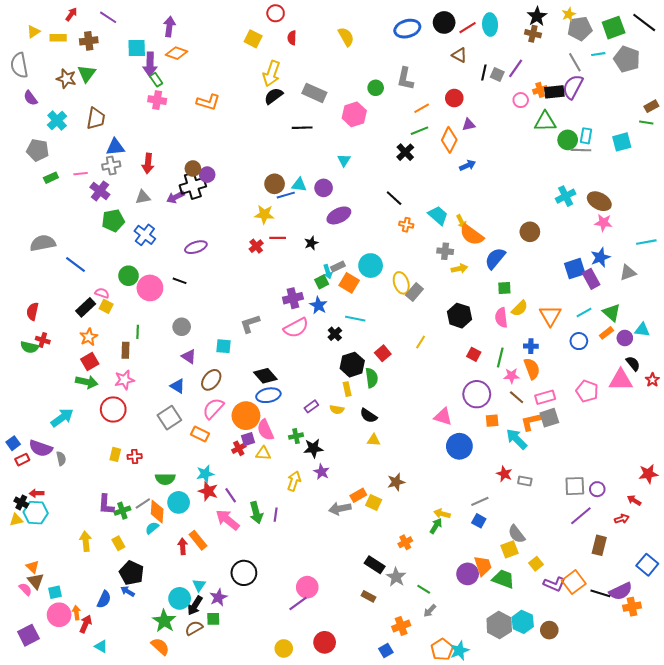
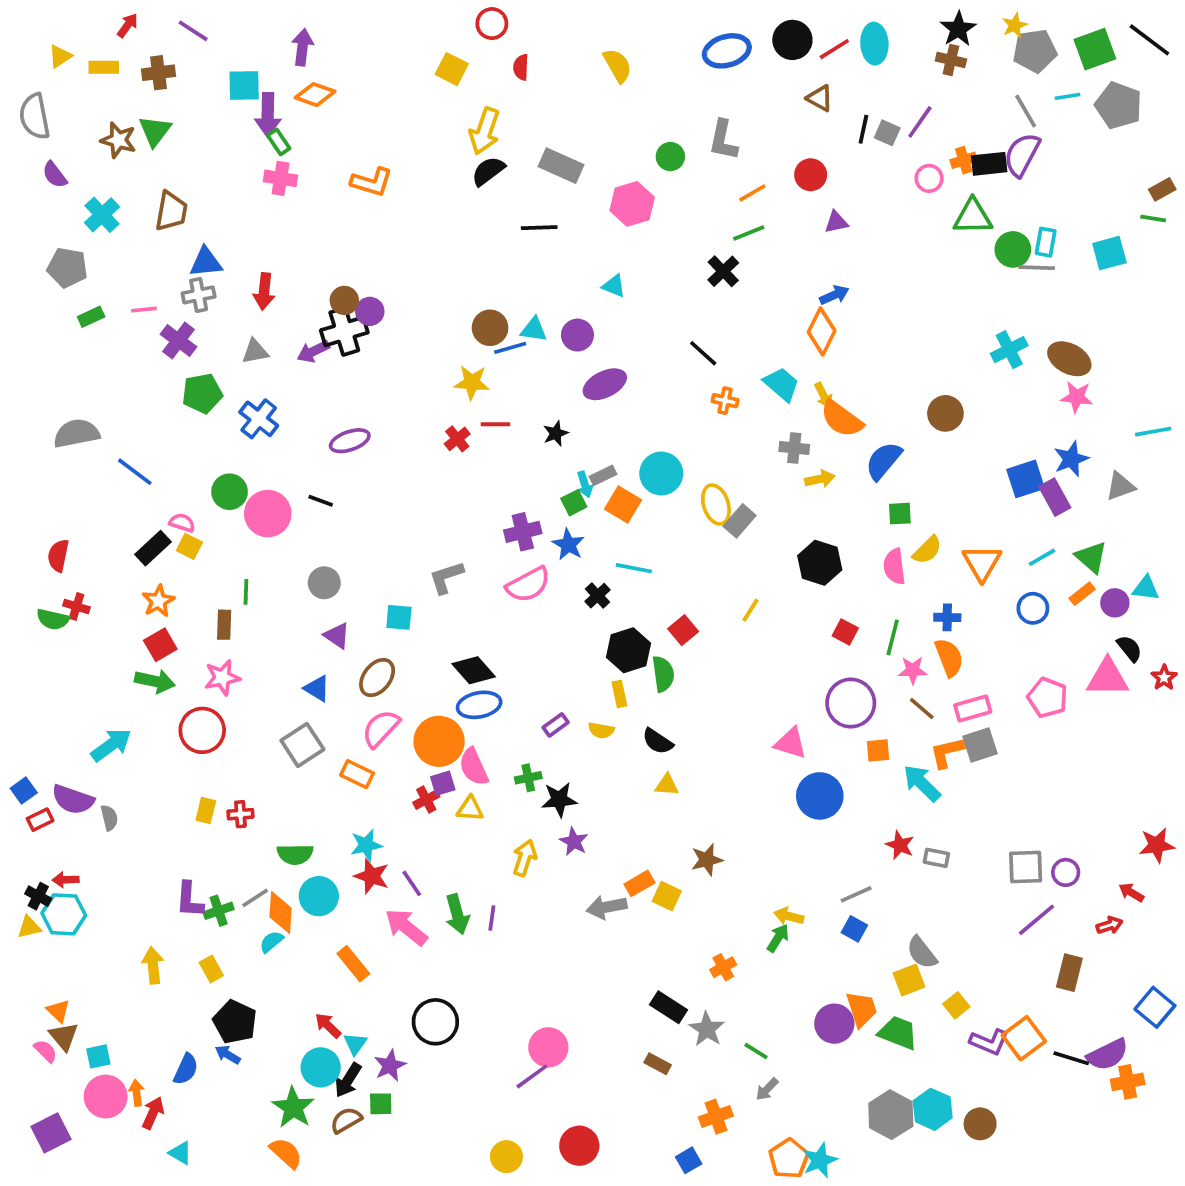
orange diamond: (449, 140) -> (822, 331), moved
cyan triangle: (344, 160) -> (614, 286), turned -40
red arrow: (183, 546) -> (328, 1025), moved, turned -42

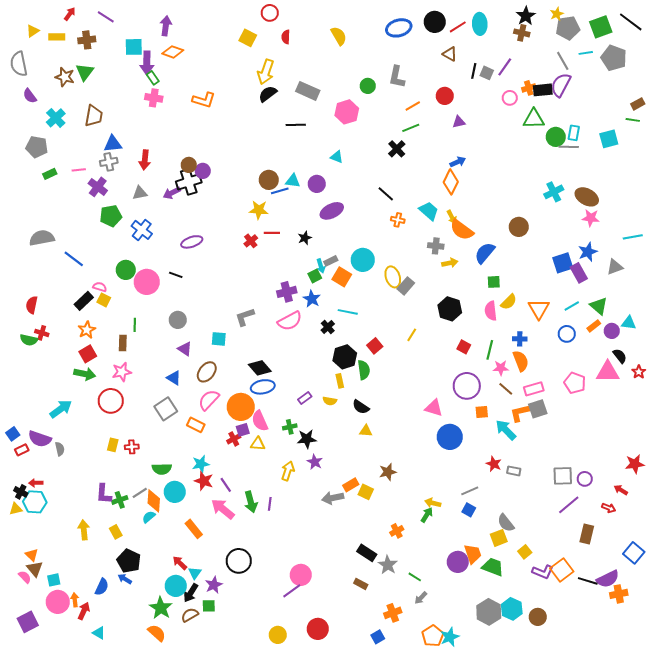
red arrow: (1109, 925) -> (609, 508), turned 40

